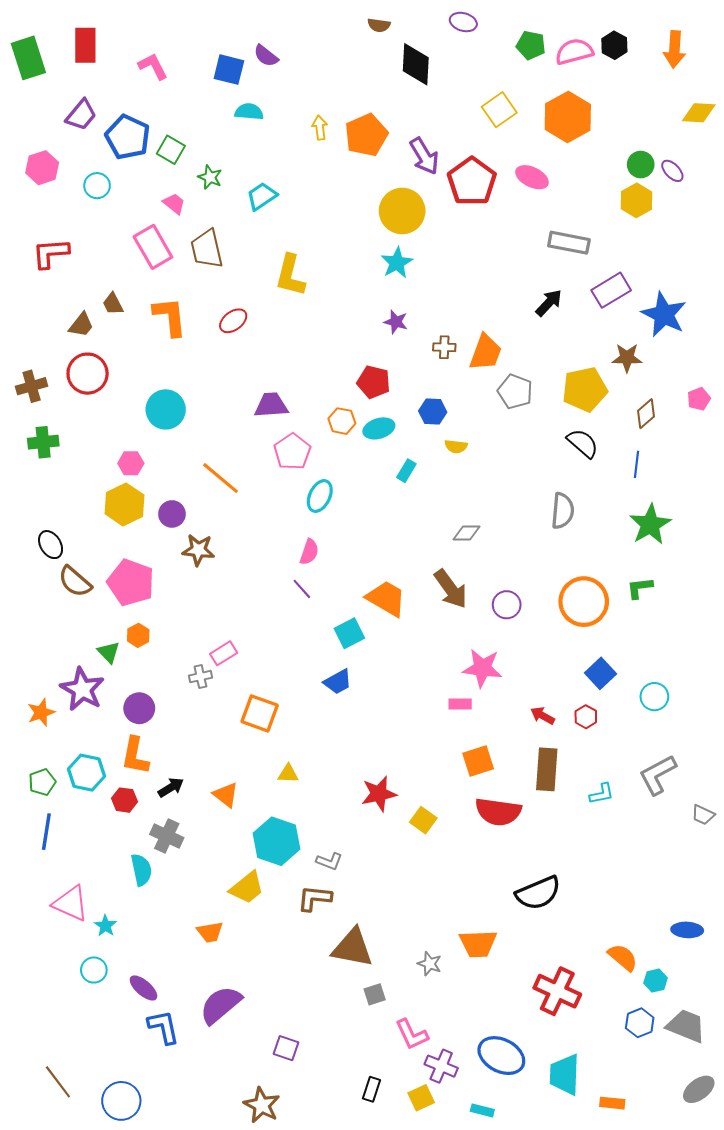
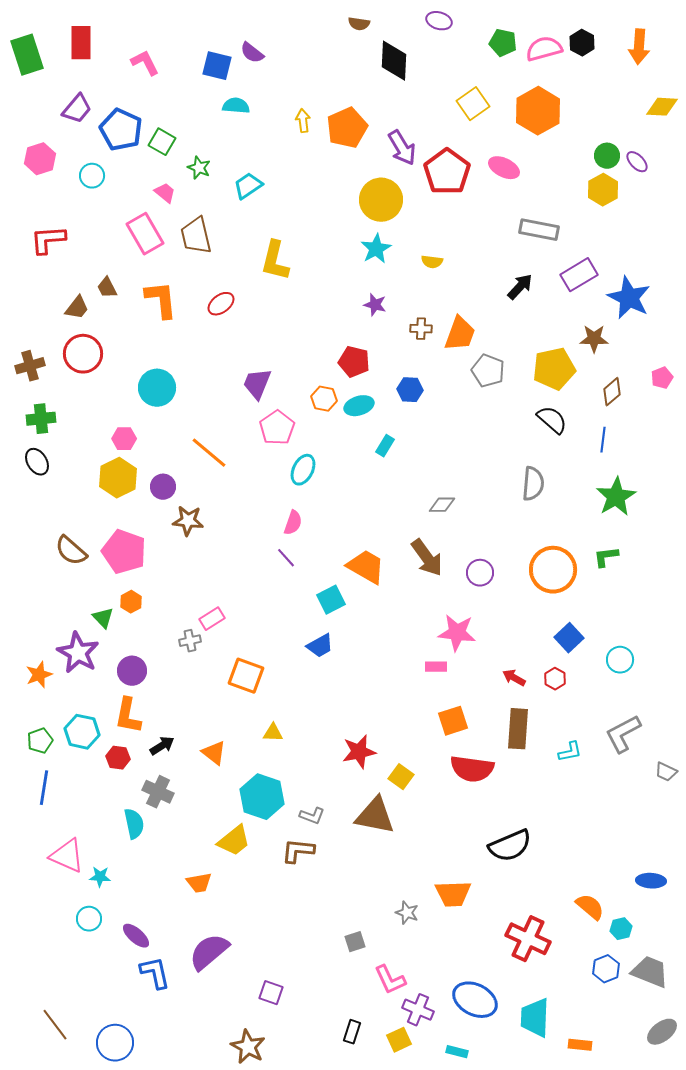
purple trapezoid: (271, 405) -> (257, 384), turned -64
yellow semicircle: (456, 446) -> (432, 262), moved
black ellipse: (51, 545) -> (37, 462), moved
cyan star: (105, 926) -> (100, 877), turned -30
brown triangle: (352, 948) -> (375, 816), moved

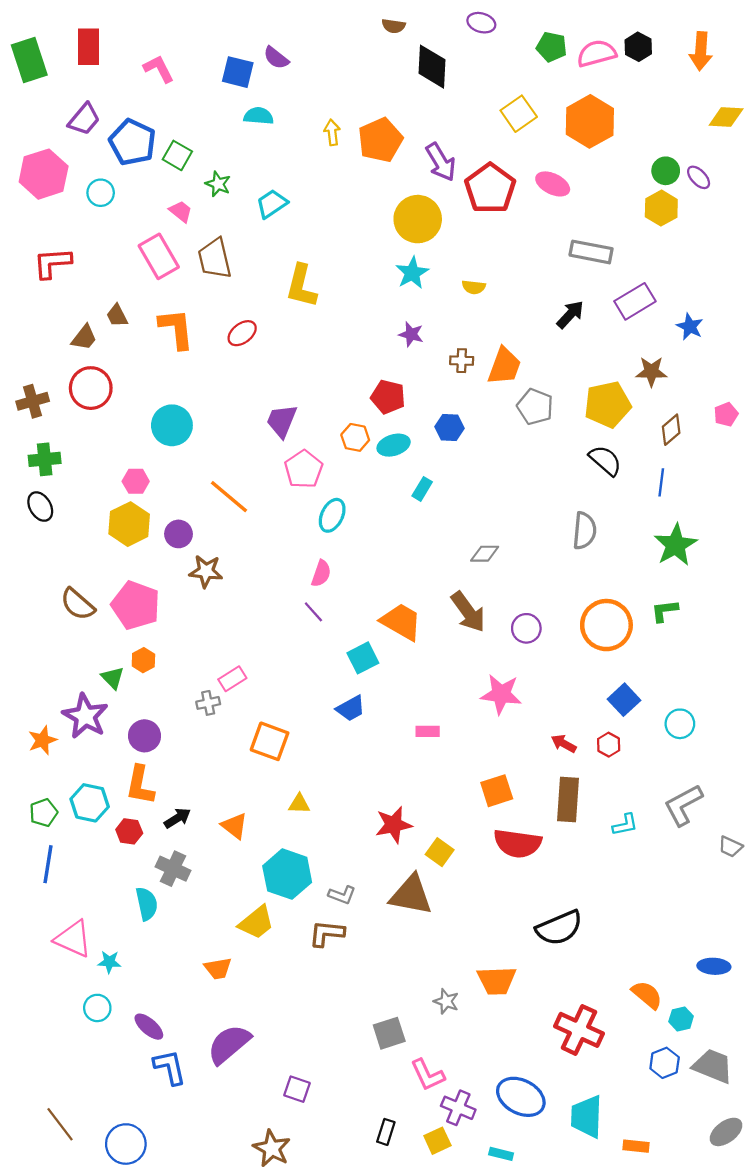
pink hexagon: (40, 159) -> (44, 174), size x1.4
blue star: (629, 298) -> (690, 327), size x0.6
pink rectangle: (436, 667) -> (428, 731), moved
gray square: (355, 942) -> (389, 1033), size x1.4

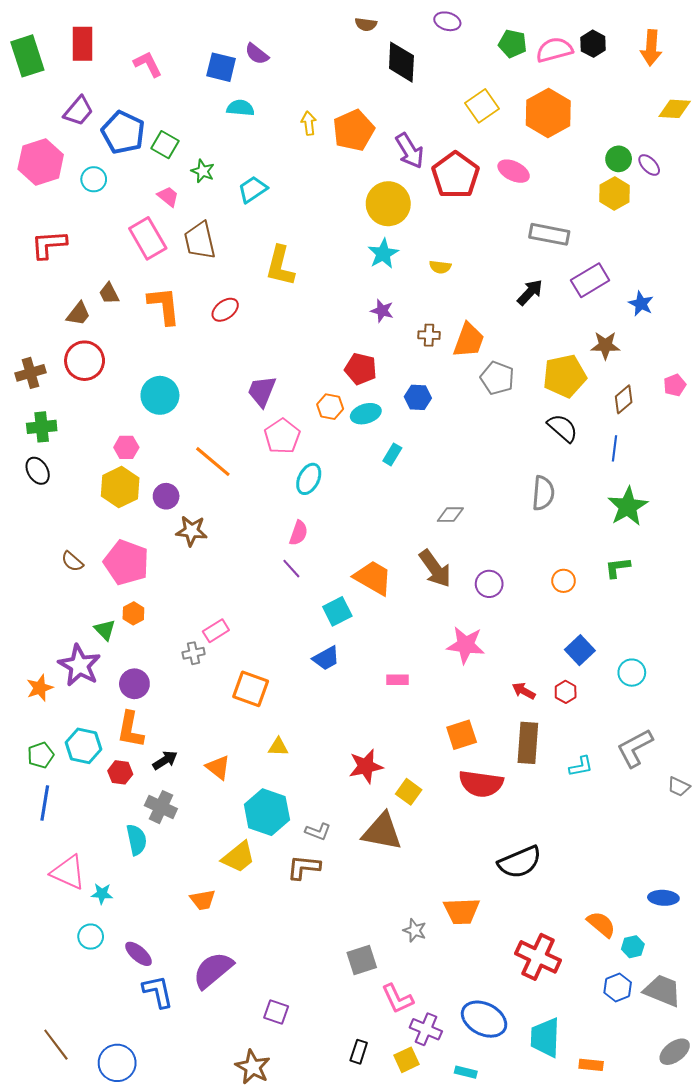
brown semicircle: (78, 604) -> (72, 561), size x0.7
orange circle: (606, 625) -> (564, 581), size x0.5

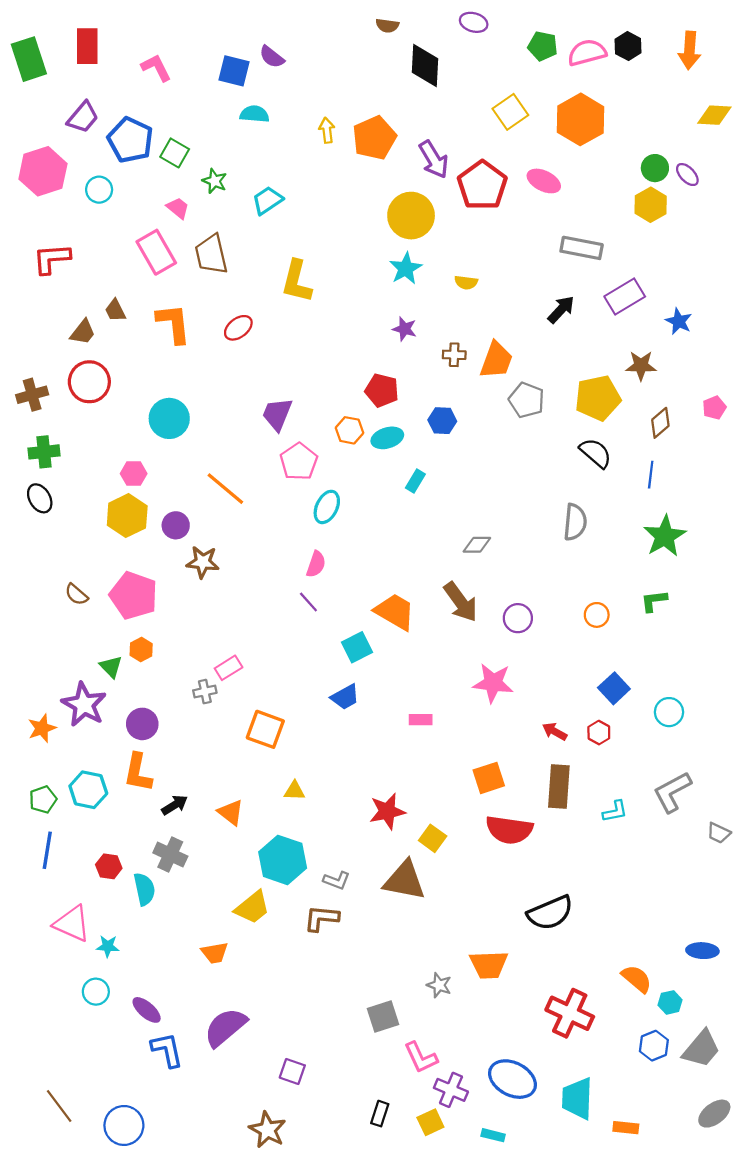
red hexagon: (120, 772) -> (109, 866), moved
gray trapezoid: (662, 991) -> (701, 1049), turned 108

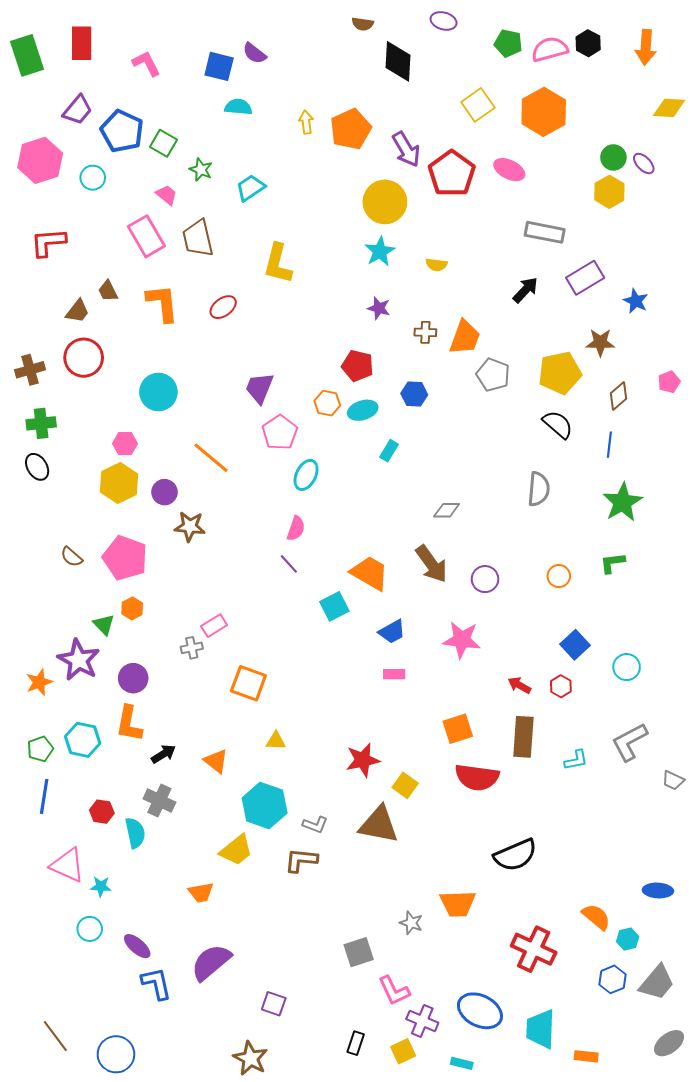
blue trapezoid: (345, 697) -> (392, 632), moved

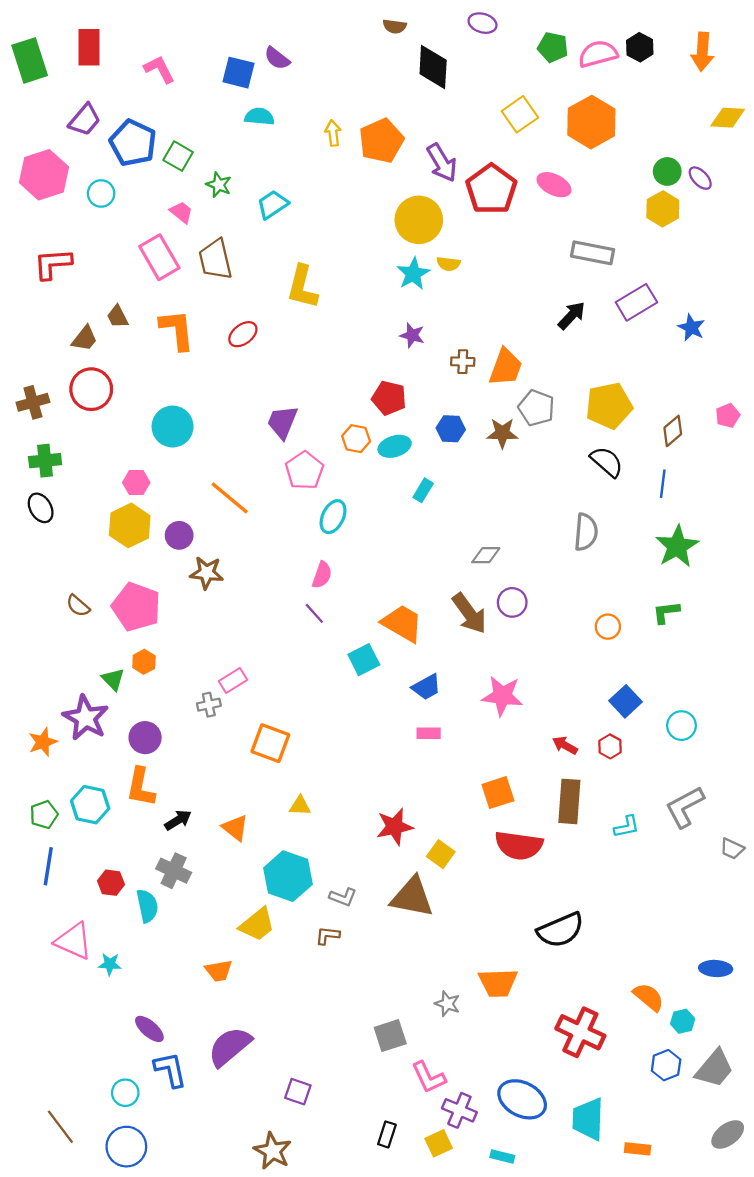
yellow semicircle: (436, 265) -> (448, 264), moved
brown star: (600, 342) -> (502, 433), moved
purple circle: (485, 579) -> (512, 602), moved
brown L-shape: (301, 860) -> (328, 936), size x0.7
cyan circle: (90, 929) -> (125, 1093), moved

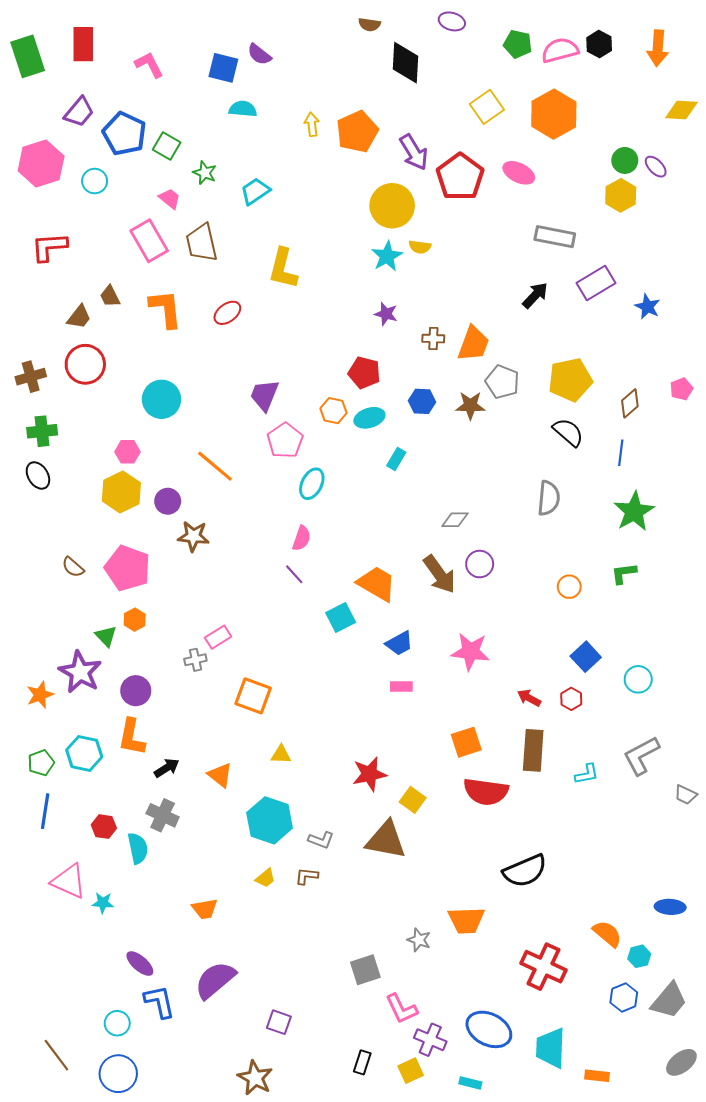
yellow trapezoid: (257, 925) -> (265, 878), moved, size x0.6

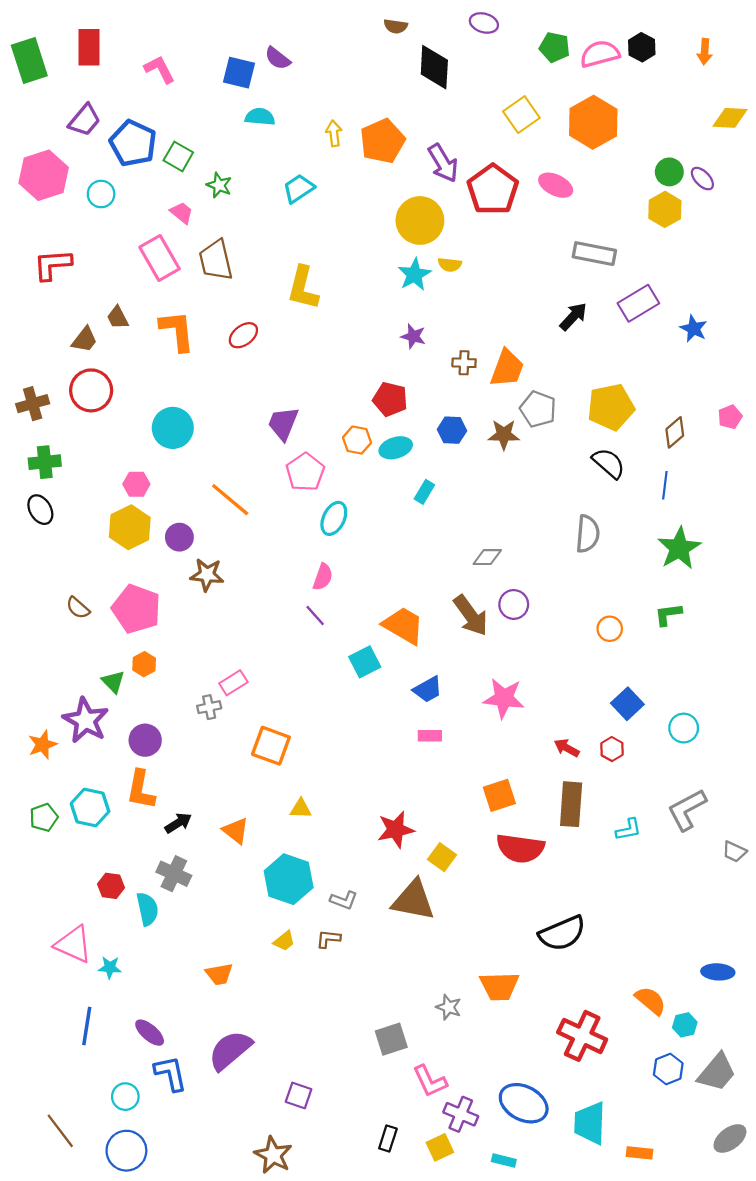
orange arrow: (658, 48) -> (705, 52), size x0.7
cyan trapezoid: (255, 191) -> (299, 188), moved
blue line: (45, 811) -> (87, 1026), moved

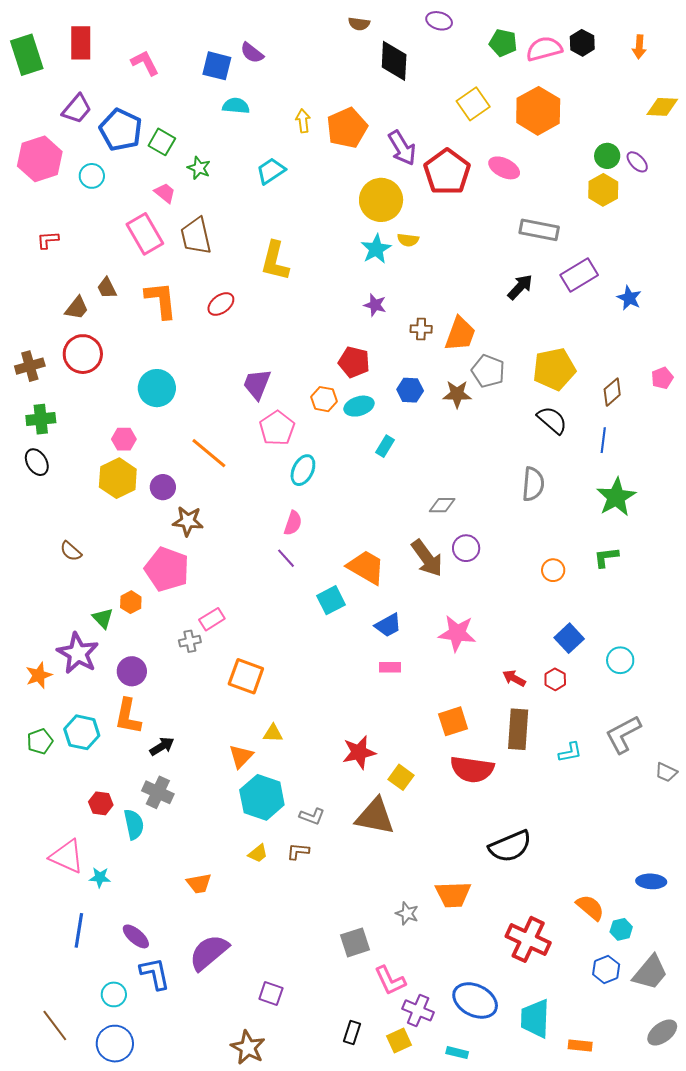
red L-shape: (52, 265) -> (48, 240), size x0.6
pink pentagon: (136, 609) -> (167, 569), moved
orange triangle: (236, 831) -> (241, 756), moved, turned 36

